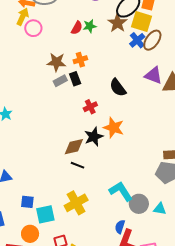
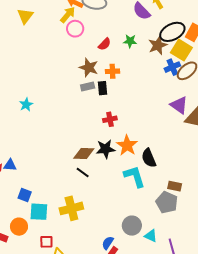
red semicircle: (77, 28) -> (105, 44), moved
black semicircle: (118, 88) -> (149, 158), moved
cyan L-shape: (121, 191) -> (135, 176), moved

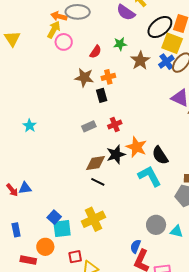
brown star: (158, 45) -> (140, 61), moved
gray rectangle: (88, 86) -> (89, 126), moved
blue square: (25, 195) -> (54, 217), moved, turned 32

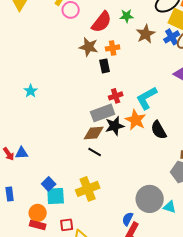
red semicircle: (95, 52) -> (102, 22), size x1.6
gray rectangle: (89, 126) -> (103, 113), moved, size x1.6
cyan L-shape: (150, 176) -> (147, 98), moved, turned -95
gray circle: (156, 225) -> (150, 199), size x1.4
red rectangle: (28, 260) -> (38, 225), moved

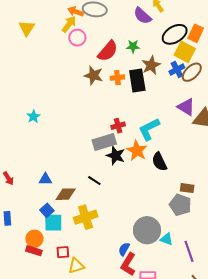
black rectangle: (105, 66) -> (137, 81), moved, size x1.6
black star: (115, 126) -> (116, 156), turned 30
brown diamond: (94, 133) -> (66, 194), moved
blue triangle: (22, 153) -> (45, 179), moved

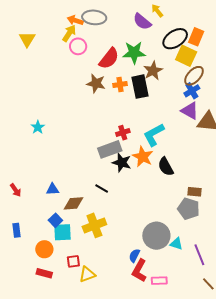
green star: (133, 46) -> (134, 53), size x1.6
blue cross: (177, 69) -> (192, 91), moved
red rectangle: (34, 251) -> (44, 273), moved

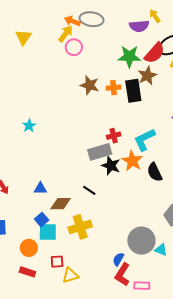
purple semicircle: (142, 22) -> (139, 26), turned -48
red semicircle: (109, 58) -> (155, 53), moved

